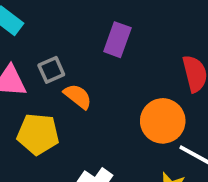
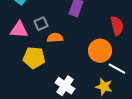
orange semicircle: (78, 96) -> (55, 38), turned -42

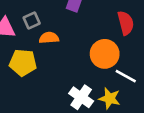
white cross: (65, 86) -> (81, 97), moved

